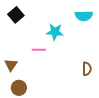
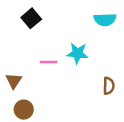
black square: (16, 15) -> (31, 18), moved
cyan star: (55, 32) -> (77, 53), moved

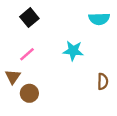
pink line: (49, 62) -> (27, 54), moved, turned -42
brown circle: (24, 110) -> (29, 93), moved

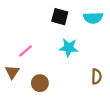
black square: (29, 18) -> (60, 17), moved, turned -35
brown circle: (29, 93) -> (40, 83), moved

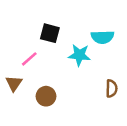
black square: (60, 17) -> (50, 33), moved
cyan semicircle: (93, 18) -> (103, 37), moved

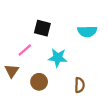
cyan star: (79, 55) -> (58, 58), moved
brown semicircle: (112, 88) -> (80, 85), moved

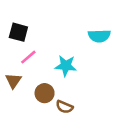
black square: (42, 28) -> (18, 32), moved
brown semicircle: (80, 85) -> (64, 107), moved, turned 112

